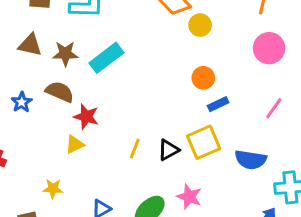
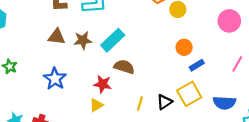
brown semicircle: (60, 92) -> (124, 67), moved
blue star: (22, 102) -> (55, 79), size x1.5

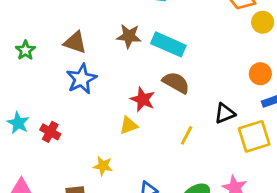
brown triangle: (57, 37) -> (75, 42), moved
cyan rectangle: (113, 40) -> (168, 44), turned 55
black triangle: (164, 102) -> (225, 113), moved

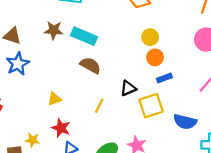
yellow circle: (263, 22) -> (150, 37), moved
red star: (143, 99) -> (61, 128), moved
yellow star: (103, 166) -> (32, 140), moved

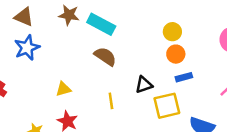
yellow line: (99, 106) -> (111, 101), turned -40

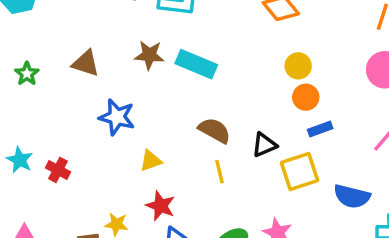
blue star: (27, 48) -> (117, 117), moved, turned -30
brown semicircle: (105, 56) -> (214, 130), moved

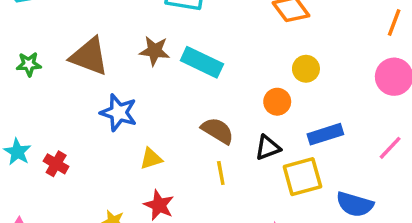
brown triangle: (86, 63) -> (89, 56), size x1.4
green star: (27, 74) -> (29, 64), turned 30
orange circle: (306, 97) -> (277, 102), moved
blue rectangle: (320, 129) -> (325, 134), size x1.4

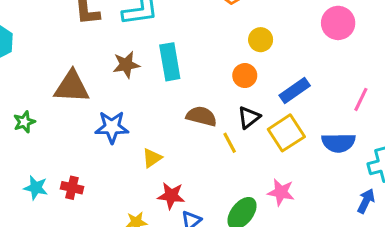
cyan rectangle: (202, 62) -> (170, 62), turned 72
green star: (29, 64) -> (24, 122), moved
pink line: (390, 148) -> (361, 99), moved
yellow line: (221, 173) -> (230, 143), moved

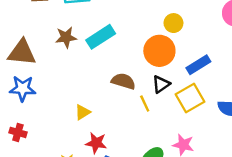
cyan rectangle: (170, 62) -> (101, 37), turned 64
orange circle: (245, 76) -> (159, 51), size x1.6
blue star: (112, 127) -> (23, 88), moved

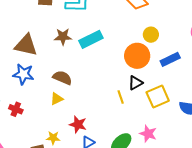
blue rectangle: (198, 65) -> (170, 59), moved
brown semicircle: (123, 81) -> (62, 78), moved
yellow triangle: (83, 112) -> (57, 99), moved

